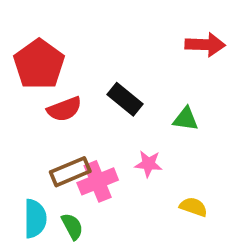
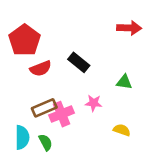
green triangle: (186, 119) -> (124, 82), moved

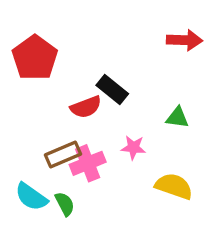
red semicircle: (41, 69) -> (86, 107), moved
yellow semicircle: (122, 130) -> (174, 186), size x1.5
cyan semicircle: (22, 137) -> (31, 197), turned 125

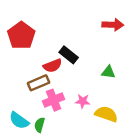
pink star: (133, 147) -> (83, 101), moved
brown rectangle: (63, 155) -> (38, 83), moved
green semicircle: (65, 204) -> (40, 125), turned -136

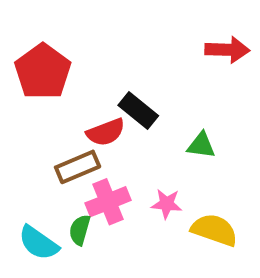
green triangle: (108, 72) -> (201, 145), moved
green semicircle: (40, 125) -> (80, 230), moved

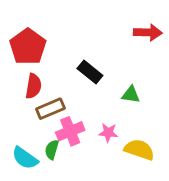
red semicircle: (106, 132) -> (33, 86), moved, turned -60

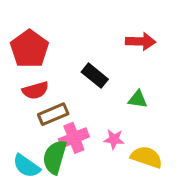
red arrow: (148, 32) -> (141, 41), moved
red semicircle: (33, 86) -> (35, 90), turned 65
green semicircle: (52, 150) -> (55, 157), size x1.6

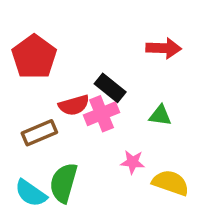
red semicircle: (35, 90) -> (74, 105), moved
brown rectangle: (53, 114) -> (39, 133), moved
pink cross: (74, 138) -> (101, 114), moved

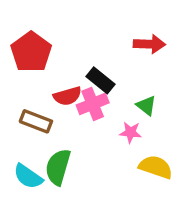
green triangle: (160, 115) -> (146, 106), turned 30
brown rectangle: (39, 133) -> (36, 121), turned 44
pink star: (133, 162) -> (130, 132), moved

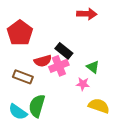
red arrow: (149, 44) -> (87, 14), moved

